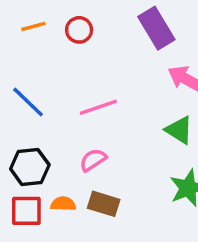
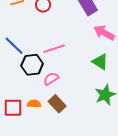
black hexagon: (30, 167) -> (32, 65), moved
brown rectangle: (104, 204) -> (57, 104), turned 30

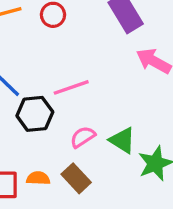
green triangle: (100, 62) -> (122, 140), moved
pink semicircle: (51, 79) -> (83, 137), moved

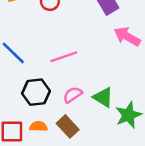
black hexagon: (35, 114) -> (36, 92), moved

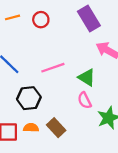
pink semicircle: (73, 95) -> (84, 100), moved, turned -84
green triangle: (103, 97) -> (87, 77), moved

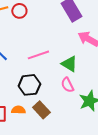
red circle: (41, 20) -> (19, 11), moved
black hexagon: (29, 98) -> (29, 85), moved

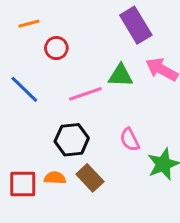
red circle: (19, 11) -> (56, 48), moved
green triangle: (69, 64) -> (120, 76), moved, turned -30

